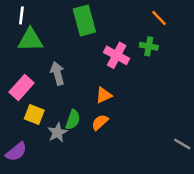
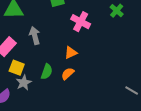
green cross: (149, 46) -> (117, 11), moved, turned 32
gray star: (57, 133) -> (24, 83), moved

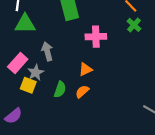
pink cross: (81, 22) -> (96, 37), turned -30
gray star: (24, 83) -> (36, 73), moved

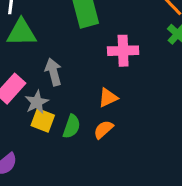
yellow square: (28, 85) -> (43, 120), moved

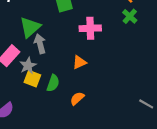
green triangle: (22, 32) -> (30, 27), moved, turned -40
orange semicircle: (103, 129) -> (77, 98), moved

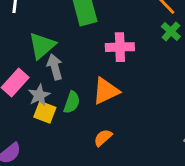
orange triangle: (79, 62) -> (106, 91), size x1.5
green semicircle: (53, 83) -> (72, 102), moved

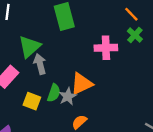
pink cross: (120, 47) -> (106, 48), moved
gray star: (39, 95) -> (68, 96), moved

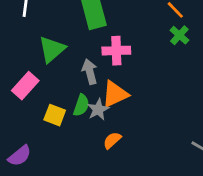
pink cross: (106, 48) -> (116, 51), moved
gray arrow: (40, 64) -> (90, 72), moved

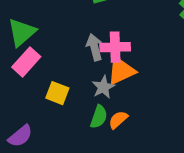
green triangle: (52, 49) -> (22, 32), moved
pink cross: (116, 51) -> (115, 47), moved
green semicircle: (81, 105) -> (99, 117), moved

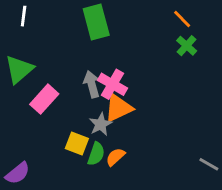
pink cross: (115, 47) -> (112, 84), turned 32
pink rectangle: (26, 62) -> (44, 99), moved
yellow square: (57, 93) -> (77, 144), moved

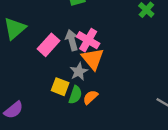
pink rectangle: (44, 99) -> (49, 45), moved
orange triangle: (118, 108) -> (93, 59), turned -45

